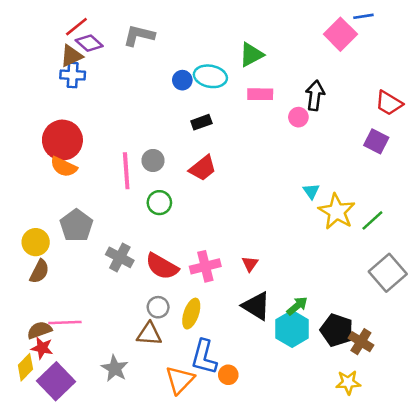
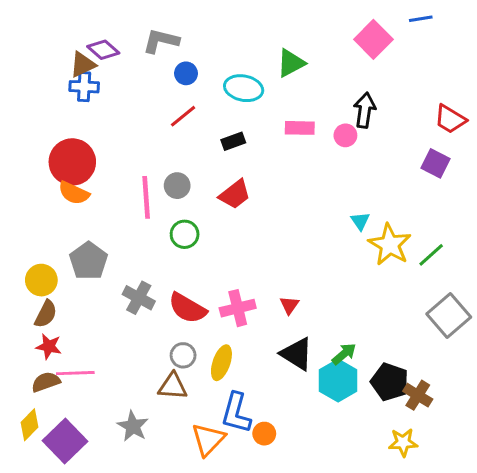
red line: (76, 27) -> (183, 116), moved
pink square: (340, 34) -> (373, 39), moved
blue circle: (182, 80) -> (186, 73), moved
pink rectangle: (260, 94) -> (300, 128), moved
red star: (42, 348) -> (49, 346), moved

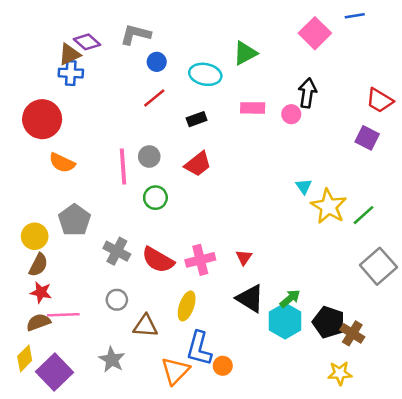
red circle: (72, 162) -> (42, 119), moved
gray circle: (183, 355) -> (117, 300), moved

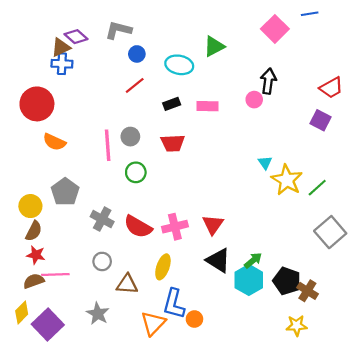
red trapezoid: (380, 100) -> (331, 88), turned -60
pink rectangle: (253, 108) -> (207, 106), moved
red trapezoid: (198, 164) -> (173, 143), turned 35
red triangle: (244, 257) -> (213, 225), size x1.5

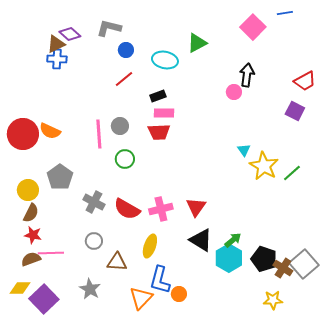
red circle: (37, 104) -> (23, 134), moved
pink rectangle: (207, 106) -> (164, 113), moved
gray square: (330, 232) -> (304, 264), moved
yellow diamond: (22, 313) -> (20, 288), turned 45

